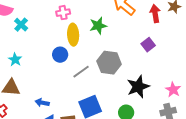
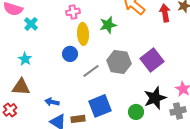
purple square: (148, 45) -> (152, 60), moved, size x1.6
black star: (138, 87) -> (155, 98), moved

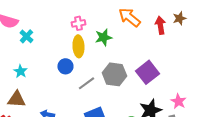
pink cross: (73, 12) -> (78, 23), moved

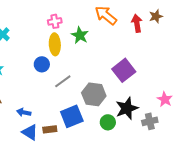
green star: (103, 37) -> (80, 35), turned -30
gray hexagon: (114, 74) -> (94, 94), moved
pink star: (178, 101) -> (165, 99), moved

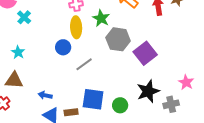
gray hexagon: (94, 94) -> (118, 39), moved
blue square: (72, 116) -> (93, 99), turned 30
green circle: (108, 122) -> (120, 105), moved

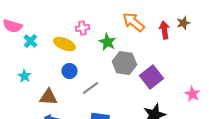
yellow ellipse: (76, 27) -> (64, 44), moved, turned -65
brown triangle: (14, 80) -> (48, 97), moved
pink star: (186, 82) -> (192, 94), moved

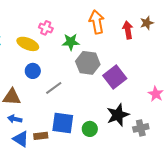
orange arrow: (133, 22) -> (97, 22), turned 40
pink cross: (82, 28) -> (46, 28), turned 32
green star: (107, 42) -> (71, 42), turned -30

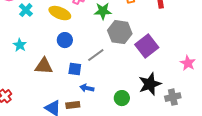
gray line: (54, 88) -> (96, 55), moved
blue arrow: (15, 119) -> (87, 88), moved
blue square: (63, 123) -> (75, 69), moved, size x0.6

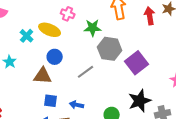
cyan cross: (26, 10) -> (27, 36), moved
brown triangle: (44, 66) -> (43, 76), moved
blue square: (75, 69) -> (51, 101), moved

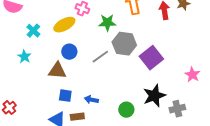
yellow ellipse: (50, 30) -> (64, 25), turned -50
cyan cross: (27, 36) -> (33, 31), moved
gray line: (86, 72) -> (100, 57), moved

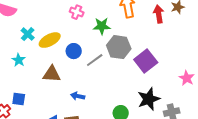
yellow ellipse: (64, 25) -> (50, 40), moved
blue circle: (69, 52) -> (74, 51), moved
blue square: (65, 96) -> (19, 99), moved
blue arrow: (91, 100) -> (78, 96), moved

